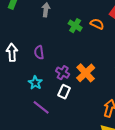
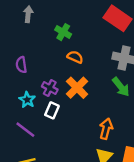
orange semicircle: (97, 24) -> (75, 57), moved
cyan star: (35, 83) -> (27, 100), moved

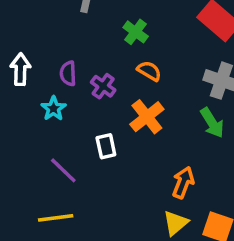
purple cross: (50, 88) -> (103, 86), moved
cyan star: (27, 100) -> (53, 109), moved
white rectangle: (52, 110) -> (106, 146), turned -42

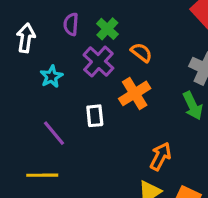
green cross: (136, 32) -> (107, 29), moved
purple semicircle: (68, 73) -> (71, 24), moved
purple cross: (103, 86) -> (98, 62), size x1.4

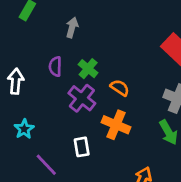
cyan star: (51, 77) -> (24, 129), moved
orange cross: (135, 93) -> (116, 125), turned -32

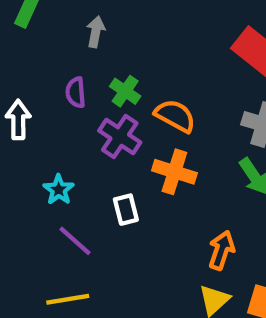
orange semicircle: (120, 88) -> (175, 116), size x1.4
cyan star: (24, 129) -> (59, 190), moved

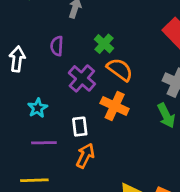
green cross: (125, 91) -> (104, 44), moved
purple line: (75, 241) -> (44, 143), turned -50
orange arrow: (222, 250) -> (85, 156), moved

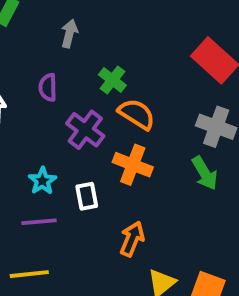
cyan star: (38, 108) -> (42, 181), moved
orange arrow: (85, 156) -> (132, 239), moved

